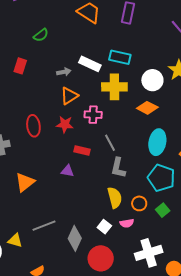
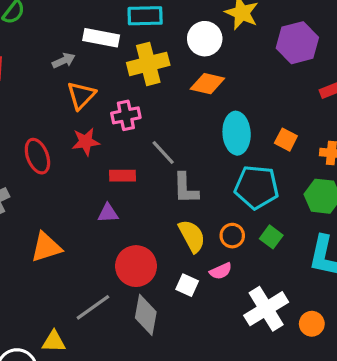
orange triangle: (25, 182) -> (46, 247), turned 35
red circle: (101, 258) -> (136, 266), moved

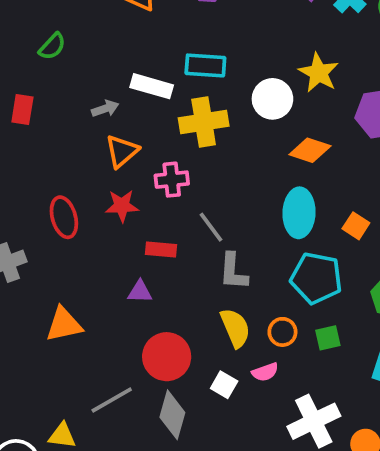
orange diamond: (207, 84) -> (310, 150), moved
green square: (271, 237) -> (328, 338), turned 35

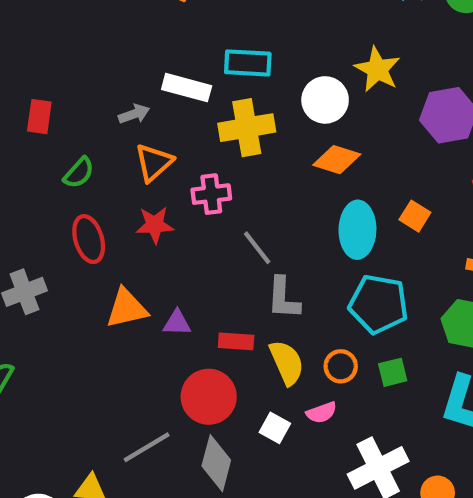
green semicircle: (52, 46) -> (79, 173), moved
orange diamond: (310, 150) -> (337, 160), moved
orange square: (356, 226) -> (415, 216), moved
red rectangle: (161, 250) -> (236, 341), moved
orange triangle: (64, 324) -> (127, 308), moved

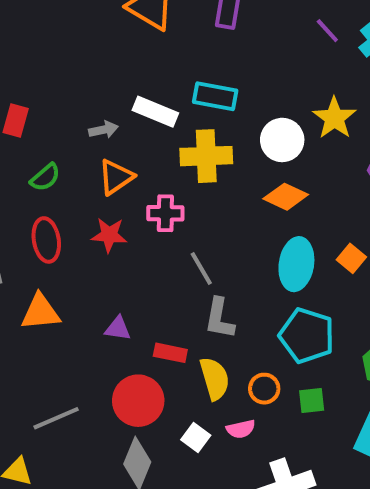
orange triangle: (127, 308) -> (40, 312), moved
gray line: (147, 447) -> (56, 418), moved

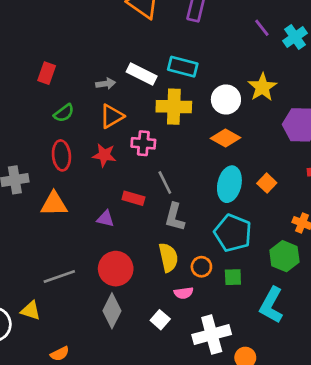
red rectangle: (170, 353) -> (133, 198), moved
white square: (196, 438) -> (160, 320), moved

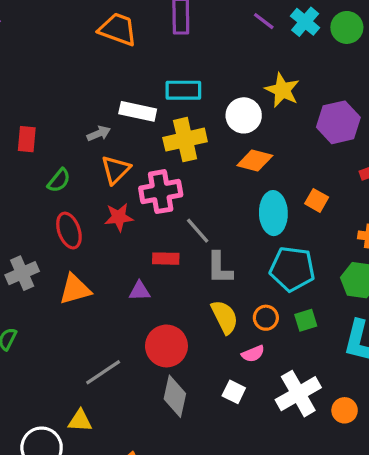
pink cross: (143, 143) -> (161, 192), size x1.4

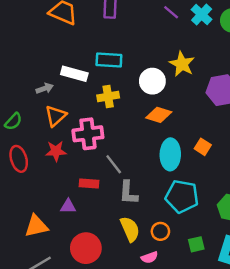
yellow cross: (185, 140) -> (108, 96), size x0.7
orange triangle: (75, 289) -> (36, 226), moved
green square: (306, 320) -> (196, 244), moved

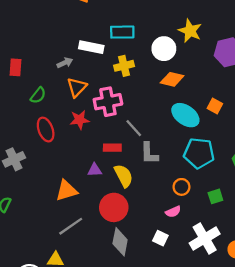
cyan ellipse: (170, 154) -> (185, 115), turned -52
yellow semicircle: (130, 229) -> (124, 176), moved

